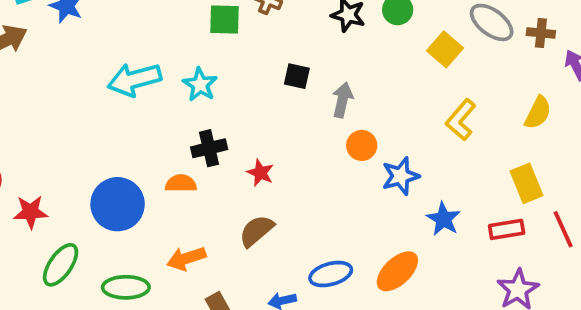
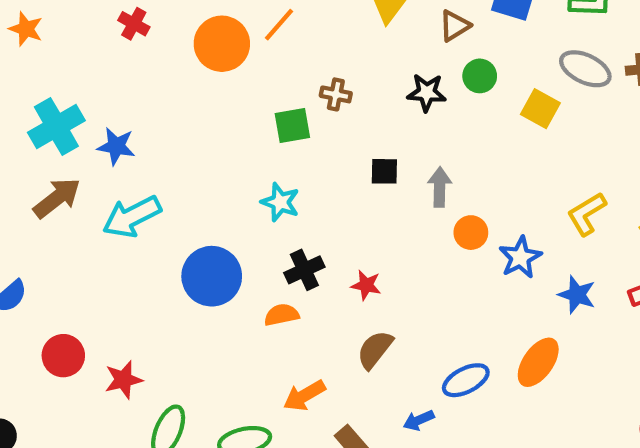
cyan arrow: (134, 80) -> (132, 217), moved
yellow L-shape: (461, 120) -> (587, 214), moved, turned 30
blue circle: (118, 204) -> (212, 276), moved

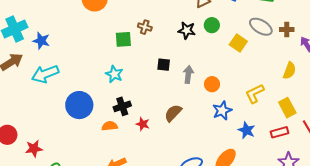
orange circle: (471, 233) -> (212, 84), moved
red star: (366, 285) -> (143, 124), moved
brown semicircle: (375, 350) -> (173, 113), moved

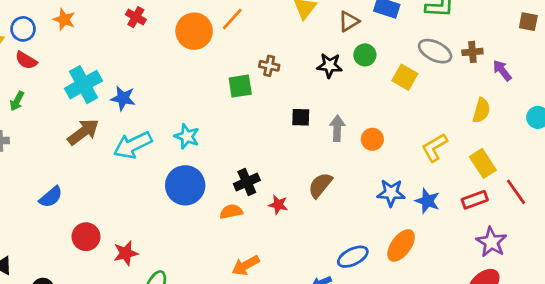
cyan star: (114, 74) -> (187, 136), moved
blue star: (222, 111) -> (391, 193), moved, turned 30

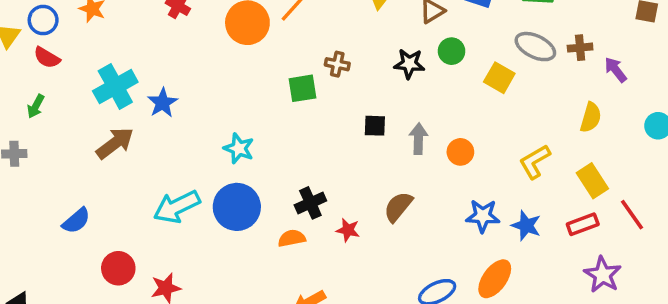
blue star: (123, 98) -> (163, 103), turned 30
cyan arrow: (133, 145) -> (177, 207), moved

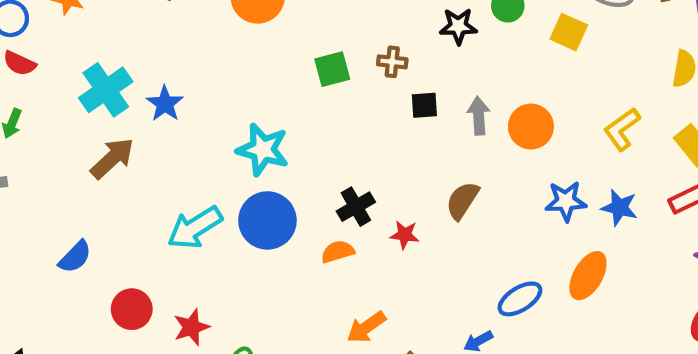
brown cross: (337, 64) -> (392, 62), moved
cyan star: (239, 148) -> (263, 150), size x1.4
orange circle: (460, 152) -> (531, 127), size x1.4

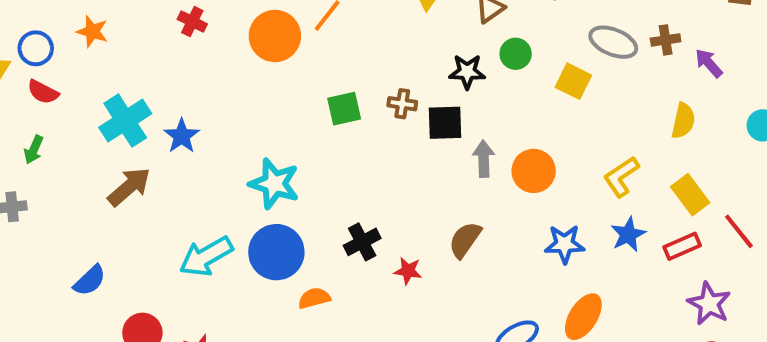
black square: (424, 105) -> (445, 123), moved, size x1.4
blue star: (619, 207) -> (628, 234), moved, turned 30
orange semicircle: (338, 252) -> (314, 298), moved

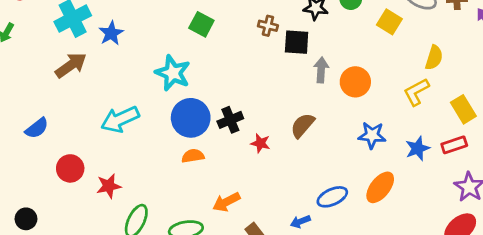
green square: (344, 109) -> (201, 24), moved, turned 35
yellow semicircle: (683, 121) -> (434, 58), moved
blue star: (628, 234) -> (418, 148), moved
blue circle: (276, 252) -> (191, 118), moved

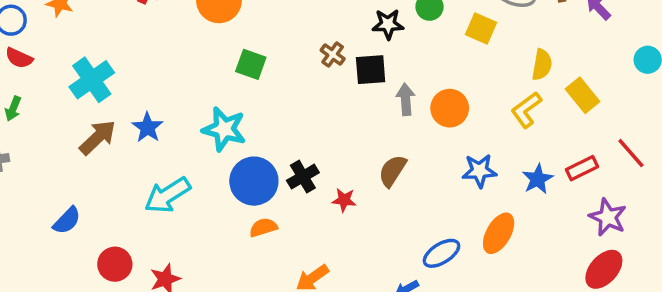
brown cross: (268, 26) -> (333, 55), turned 30
blue star: (111, 33) -> (147, 127), moved
yellow rectangle: (463, 109) -> (582, 95), moved

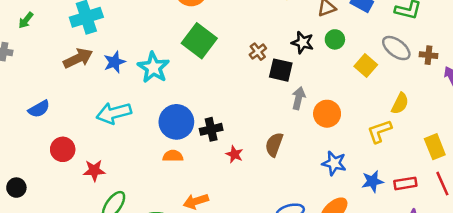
green square: (251, 64) -> (199, 41), size x1.5
yellow rectangle: (582, 95) -> (435, 147), moved
cyan star: (224, 129) -> (153, 68), moved
brown semicircle: (392, 171) -> (274, 145), turned -30

